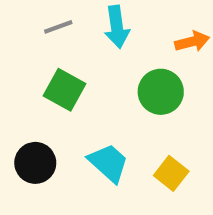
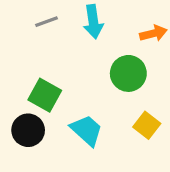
green square: (65, 90) -> (45, 95), moved
yellow square: (171, 173) -> (147, 125), moved

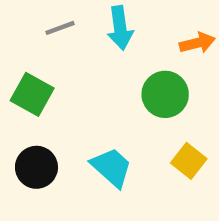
green square: (45, 95) -> (32, 94), moved

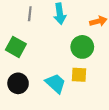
gray line: (60, 28) -> (30, 14), turned -64
yellow square: (189, 161) -> (79, 75), moved, turned -35

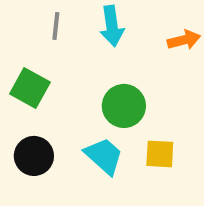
green circle: (82, 47) -> (124, 106), moved
yellow square: (79, 75) -> (160, 154), moved

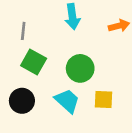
gray line: (56, 26) -> (23, 31), moved
green square: (30, 88) -> (34, 62), moved

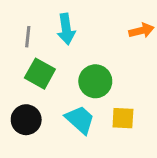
cyan arrow: (72, 17) -> (66, 29), moved

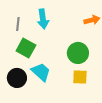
green circle: (95, 81) -> (78, 53), moved
cyan trapezoid: (80, 120) -> (41, 72), moved

